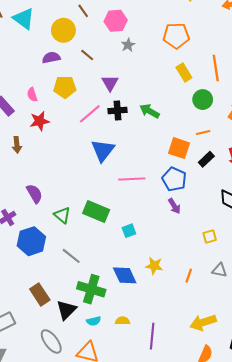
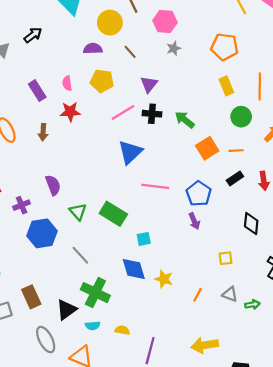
orange square: (179, 148) -> (207, 148), moved, turned 30
blue diamond: (125, 275) -> (134, 269), moved
brown rectangle: (40, 294) -> (31, 297), moved

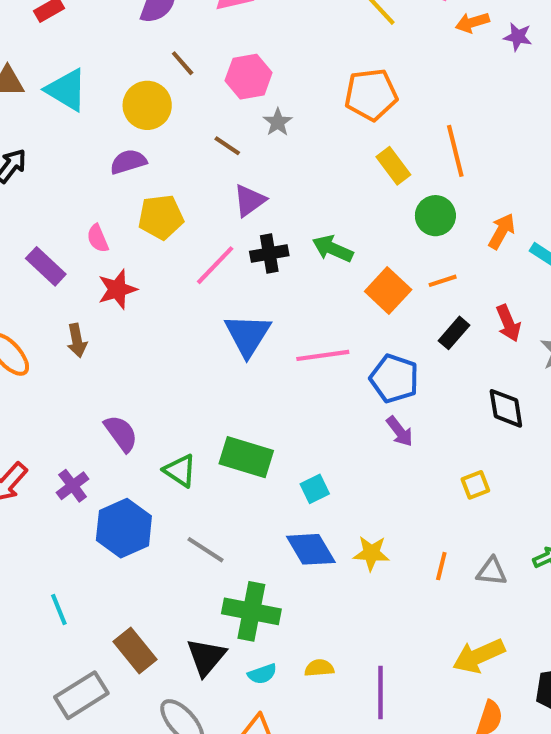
brown line: (130, 52) -> (227, 146), moved
purple triangle: (149, 84) -> (249, 200), turned 30
pink line: (155, 186) -> (323, 355), moved
gray triangle: (230, 294) -> (492, 571), moved

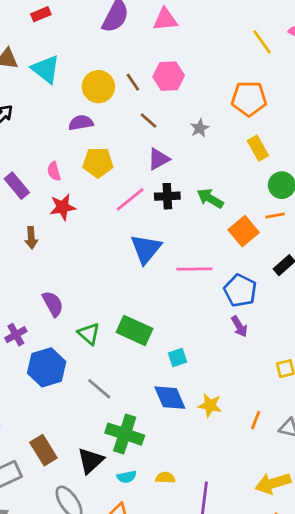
brown line: (183, 63) -> (133, 82), moved
gray star: (278, 122) -> (200, 128), moved
orange line: (443, 281) -> (275, 216), moved

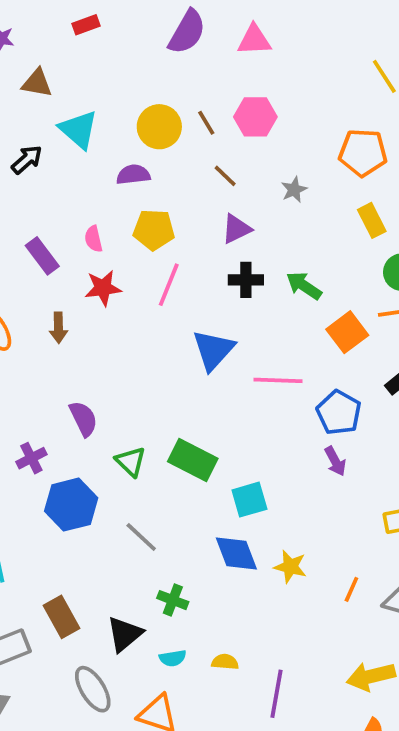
cyan triangle: (46, 69) -> (79, 130), moved
pink line: (130, 199) -> (169, 285), moved, turned -32
cyan square: (178, 357) -> (249, 500), size x1.4
green cross: (125, 434) -> (173, 600), size x0.6

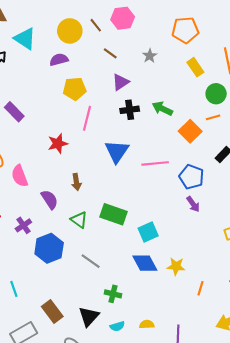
pink semicircle: (93, 239) -> (20, 176), moved, size x1.5
red star: (103, 288) -> (58, 143), moved
brown arrow: (58, 328) -> (76, 182), moved
orange line: (351, 589) -> (200, 288), moved

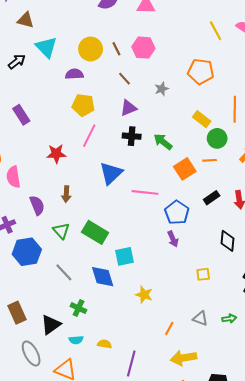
yellow rectangle: (195, 67) -> (202, 119), moved, turned -30
blue diamond: (145, 263) -> (103, 277), moved
orange line: (200, 288) -> (169, 328), moved

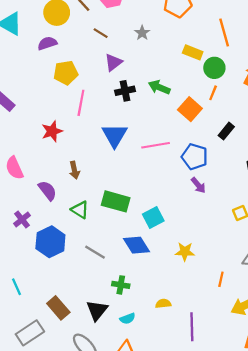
orange line: (210, 160) -> (213, 93), turned -48
yellow semicircle: (104, 344) -> (163, 304), moved

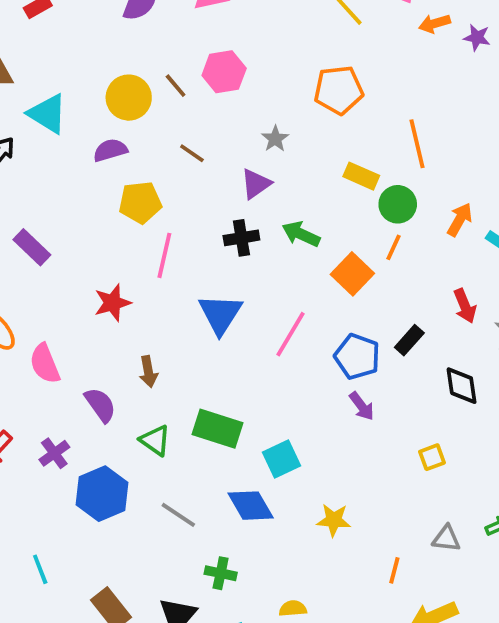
brown line: (101, 33) -> (192, 153), moved
purple triangle: (113, 62) -> (256, 184), moved
black rectangle: (226, 131) -> (409, 340), moved
pink line: (156, 145) -> (291, 334), turned -52

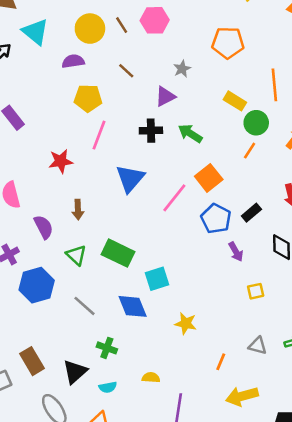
orange square: (352, 274) -> (209, 178), moved
purple arrow: (362, 406) -> (236, 252), moved

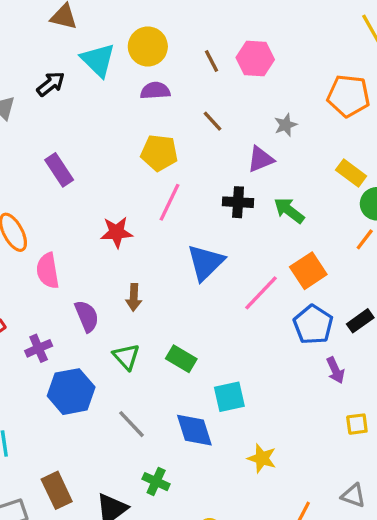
yellow circle: (90, 29) -> (148, 46), moved
purple semicircle: (73, 61) -> (155, 91), moved
green rectangle: (118, 253) -> (181, 359), size x0.7

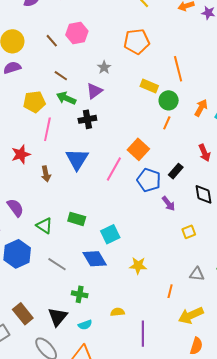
purple semicircle: (155, 91) -> (12, 68), moved
green arrow: (289, 210) -> (66, 98), moved
brown arrow: (134, 297) -> (46, 174), moved

